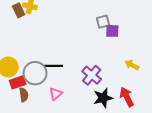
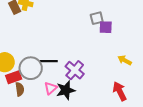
purple cross: (92, 75) -> (75, 70), moved
black star: (103, 98) -> (66, 90), moved

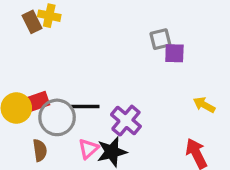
red rectangle: (14, 77) -> (37, 102), moved

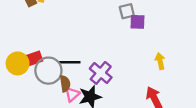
yellow arrow: (204, 105) -> (160, 61), turned 49
brown semicircle: (40, 150) -> (65, 84), moved

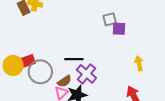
black line: (70, 62) -> (74, 59), moved
brown semicircle: (65, 84) -> (64, 81), moved, turned 64

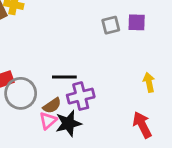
purple square: (119, 29) -> (137, 22), moved
purple cross: (86, 74) -> (81, 96), turned 36

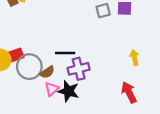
brown semicircle: (52, 106) -> (47, 72), moved
black star: (68, 123) -> (68, 91), turned 30

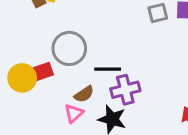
gray circle: (29, 67) -> (69, 48), moved
pink triangle: (52, 89) -> (74, 113), moved

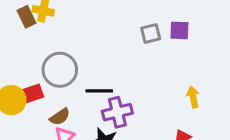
brown semicircle: (84, 94) -> (60, 117), moved

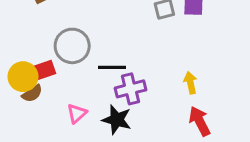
yellow arrow: (193, 97) -> (190, 83), moved
brown semicircle: (60, 117) -> (32, 94), moved

